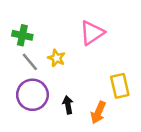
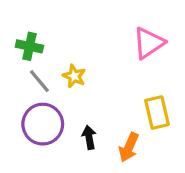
pink triangle: (92, 33) -> (149, 43), moved

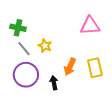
pink triangle: (149, 43) -> (90, 26), turned 30
orange arrow: (129, 147) -> (70, 67), moved

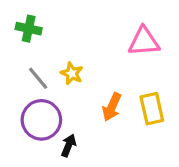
green cross: (18, 28) -> (29, 29), moved
black arrow: (54, 83) -> (69, 145), moved, turned 32

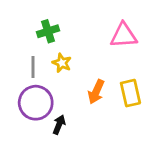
green cross: (29, 29) -> (48, 31), moved, turned -30
gray line: (38, 78) -> (33, 67), turned 40

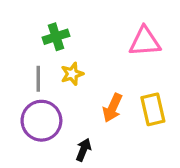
yellow star: (62, 63) -> (72, 74), turned 30
black arrow: (59, 125) -> (83, 150), moved

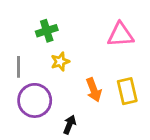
gray line: (38, 79) -> (19, 67), moved
orange arrow: (112, 108) -> (94, 90), turned -45

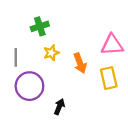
pink triangle: (121, 35) -> (112, 45), moved
orange arrow: (94, 90) -> (80, 63), moved

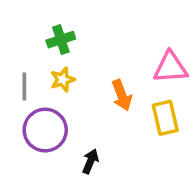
yellow star: (51, 53) -> (63, 80), moved

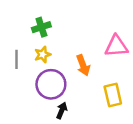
yellow rectangle: (165, 118) -> (113, 95), moved
purple circle: (45, 130) -> (51, 84), moved

